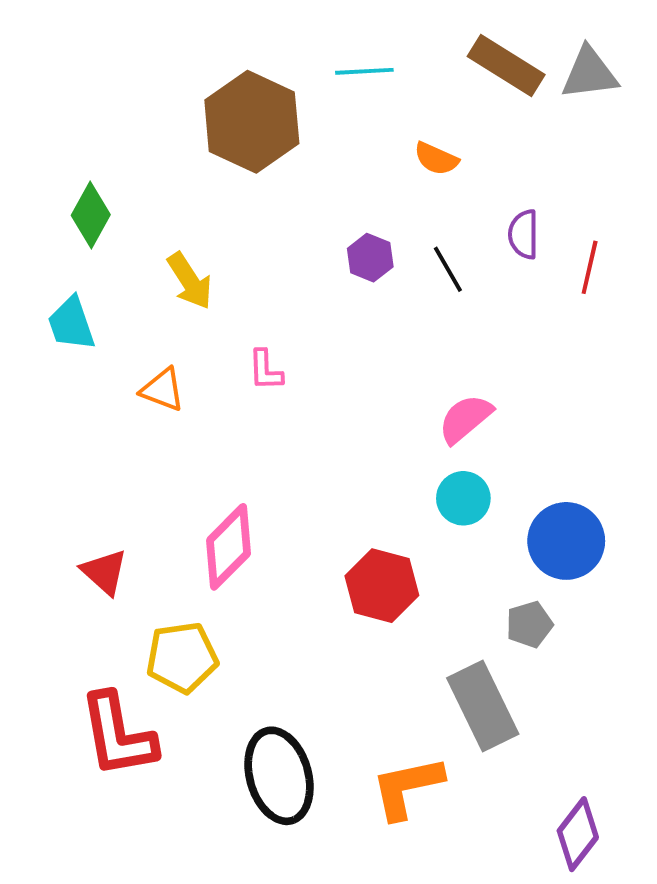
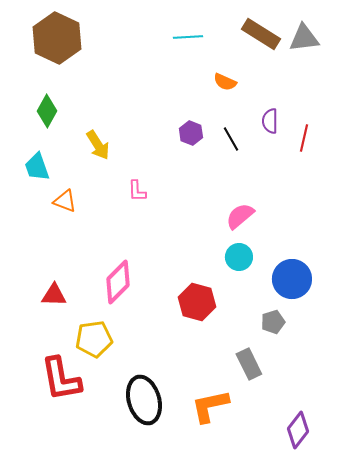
brown hexagon: (252, 122) -> (57, 38), moved
orange triangle: (163, 390) -> (65, 201), moved
red triangle: (104, 572) -> (54, 295), turned -40
gray rectangle: (483, 706) -> (249, 364), size x0.7

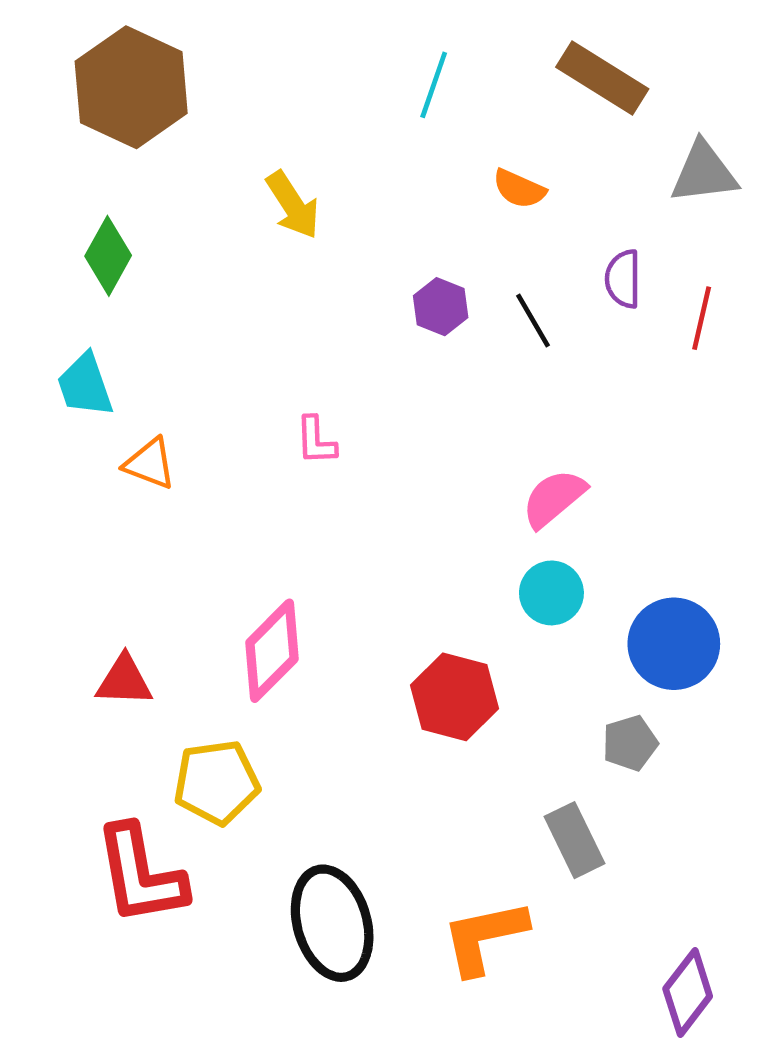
cyan line: (188, 37) -> (434, 85), turned -68
gray triangle: (304, 38) -> (704, 173), moved
yellow arrow: (98, 145) -> (293, 205), moved

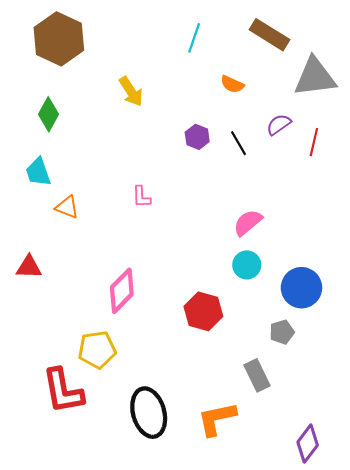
gray triangle: (704, 173) -> (315, 77), size x1.4
purple semicircle: (623, 279) -> (279, 125), turned 55
red triangle: (124, 681) -> (29, 267), moved

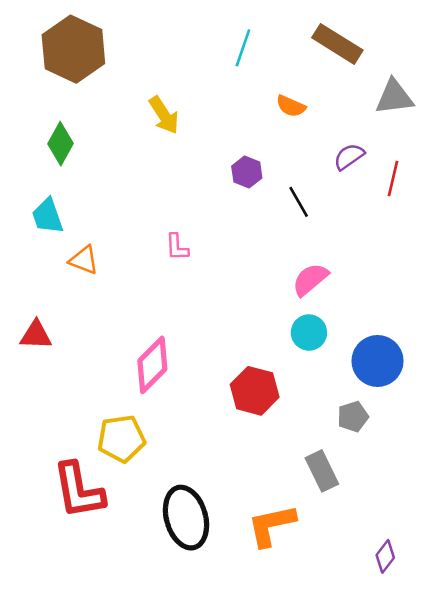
gray triangle: (315, 77) -> (394, 97), size x0.7
black line: (238, 143) -> (299, 202), moved
purple diamond: (308, 444) -> (385, 556), size x0.7

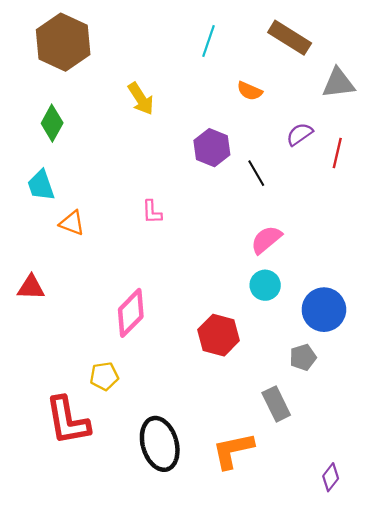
purple hexagon: (247, 172) -> (212, 148), size x1.4
yellow pentagon: (121, 439) -> (104, 376), size x0.7

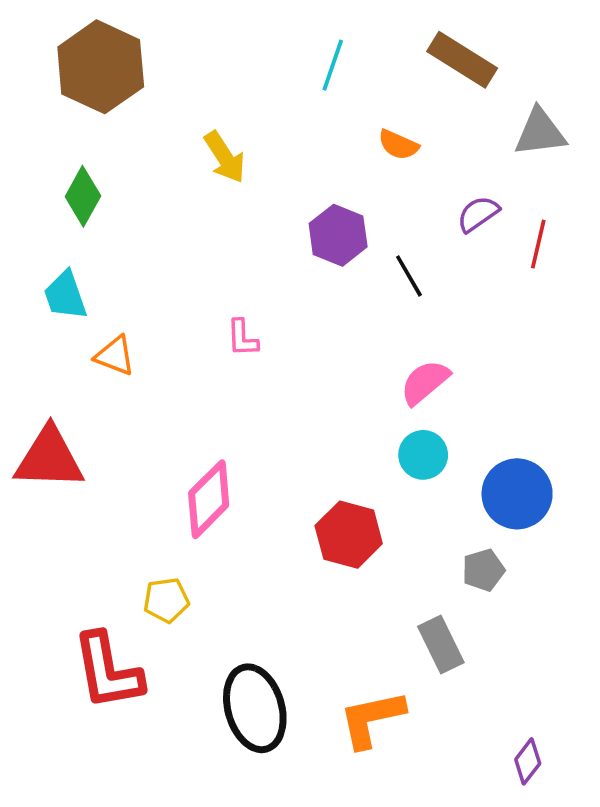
red triangle: (31, 287) -> (49, 458), size x1.6

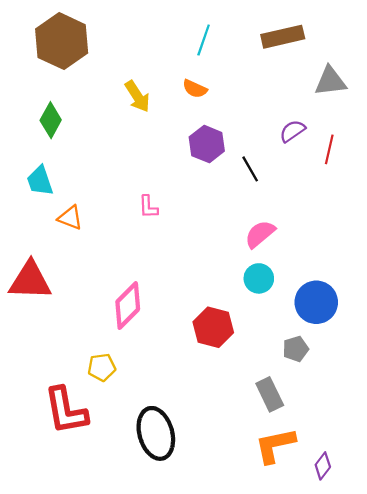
brown rectangle: (462, 60) -> (283, 37), turned -45
orange semicircle: (398, 145) -> (195, 89), moved
orange L-shape: (372, 719) -> (275, 445), moved

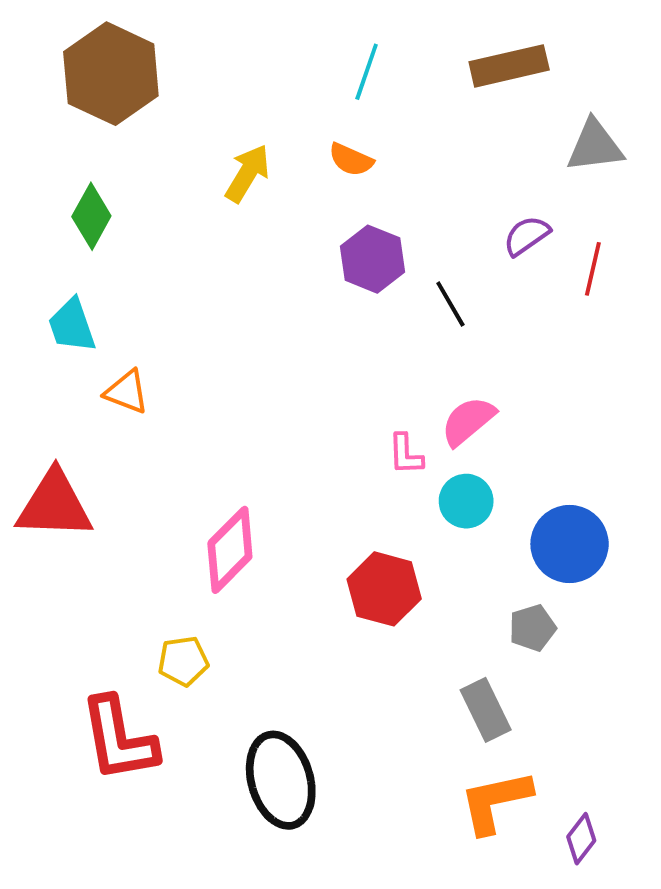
yellow arrow: (137, 96) -> (248, 173), turned -116
pink L-shape: (148, 207) -> (406, 454), moved

